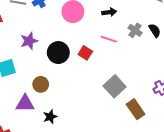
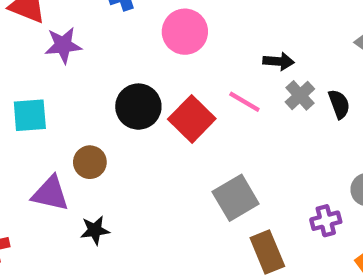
black arrow: (109, 12) -> (279, 61), moved
purple star: (29, 41) -> (63, 45), moved
red square: (85, 53) -> (192, 119), size x1.5

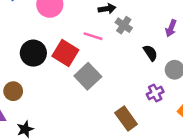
black semicircle: (339, 104) -> (150, 53), moved
gray square: (236, 198) -> (88, 76), moved

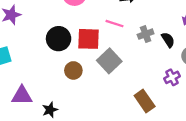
gray cross: (124, 25) -> (146, 34), moved, turned 35
red square: (65, 53) -> (88, 39), turned -30
brown circle: (13, 91) -> (73, 70), moved

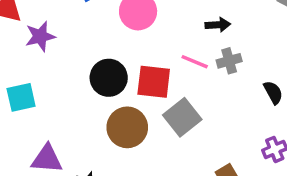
gray cross: (146, 34) -> (229, 61), moved
brown circle: (73, 70) -> (127, 127), size x1.5

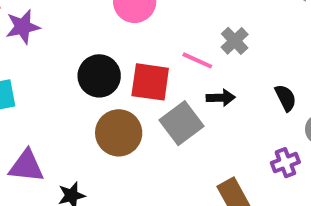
black arrow: (218, 25) -> (221, 98), moved
gray cross: (229, 61) -> (235, 41), moved, turned -30

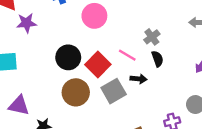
gray cross: (235, 41) -> (152, 37), moved
red square: (150, 82) -> (98, 64), turned 30
black semicircle: (286, 98) -> (157, 59), moved

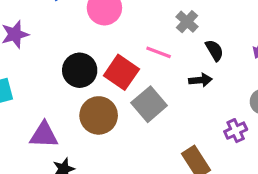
black semicircle: (157, 59) -> (214, 50), moved
black arrow: (139, 79) -> (200, 80), moved
purple triangle: (19, 106) -> (44, 135), moved

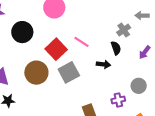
gray cross: (187, 22) -> (124, 30), moved
black circle: (80, 70) -> (22, 32), moved

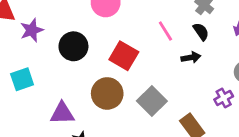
pink line: (81, 42) -> (165, 31), moved, turned 42
gray square: (69, 72) -> (152, 101), moved

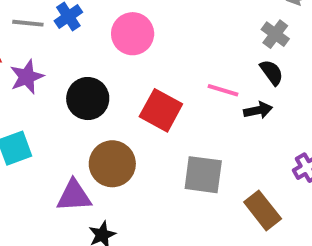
pink line: (165, 31) -> (223, 90), moved, turned -40
brown circle: (107, 93) -> (112, 164), moved
gray square: (152, 101) -> (203, 175), turned -36

